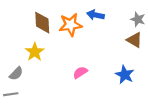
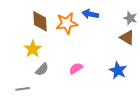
gray semicircle: (16, 74) -> (42, 69), moved
gray line: (11, 94) -> (23, 89), moved

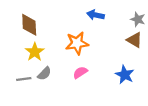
brown diamond: (40, 21) -> (29, 25), moved
orange star: (67, 23) -> (77, 43), moved
gray line: (23, 89) -> (24, 79), moved

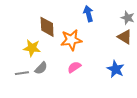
blue arrow: (95, 15) -> (88, 14), turned 63
brown diamond: (29, 25) -> (47, 27), moved
yellow star: (35, 52) -> (32, 48), turned -30

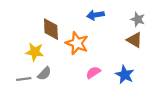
blue arrow: (88, 14) -> (95, 15), turned -84
orange star: (71, 40) -> (77, 43), turned 30
pink semicircle: (74, 67) -> (93, 72), moved

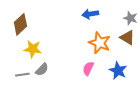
brown diamond: (51, 29) -> (20, 24), moved, turned 50
orange star: (77, 43) -> (100, 43), moved
pink semicircle: (93, 72) -> (88, 68), turned -32

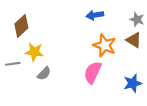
pink semicircle: (88, 68) -> (93, 72), size x1.5
blue star: (118, 71) -> (133, 83), moved, turned 30
gray line: (22, 75) -> (13, 64), moved

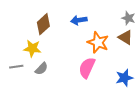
blue arrow: (95, 15) -> (79, 20), moved
brown diamond: (21, 26) -> (43, 24), moved
gray line: (13, 64) -> (16, 67), moved

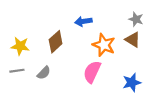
brown diamond: (43, 24) -> (56, 42), moved
yellow star: (32, 48) -> (20, 46), moved

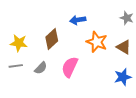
brown triangle: (133, 40) -> (124, 47), moved
pink semicircle: (92, 72) -> (70, 67), moved

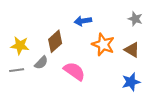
pink semicircle: (70, 67) -> (74, 71), turned 100
gray semicircle: (41, 68) -> (41, 63), moved

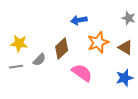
brown diamond: (55, 41) -> (62, 48), moved
orange star: (103, 44) -> (98, 42), turned 30
pink semicircle: (74, 71) -> (82, 73), moved

